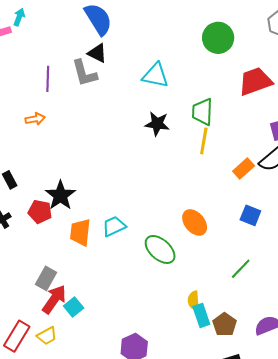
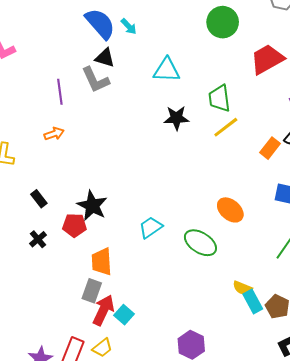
cyan arrow: (19, 17) -> (129, 26), moved, turned 126
yellow line: (204, 141) -> (226, 127), turned 52
orange trapezoid: (80, 232) -> (102, 262), moved
yellow semicircle: (194, 301) -> (243, 288), turned -54

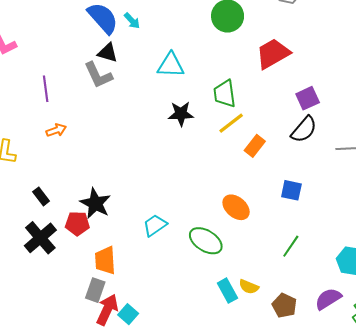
purple line: (60, 92) -> (46, 89), moved
orange rectangle: (270, 148) -> (255, 146), moved
black cross: (38, 239) -> (40, 238), size x1.8
cyan rectangle: (253, 301) -> (227, 291), moved

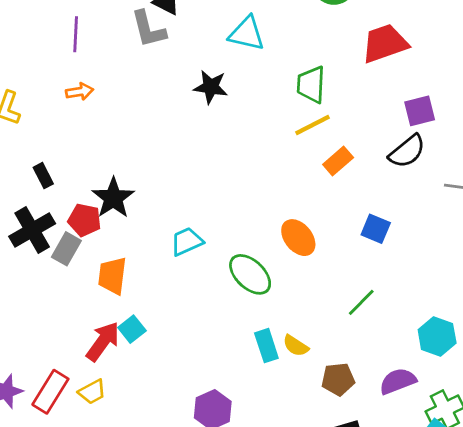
black star: (181, 114) -> (211, 87), moved
gray rectangle: (95, 290) -> (66, 249), moved
brown pentagon: (284, 305) -> (338, 379), turned 30
cyan square: (128, 314) -> (132, 329), moved

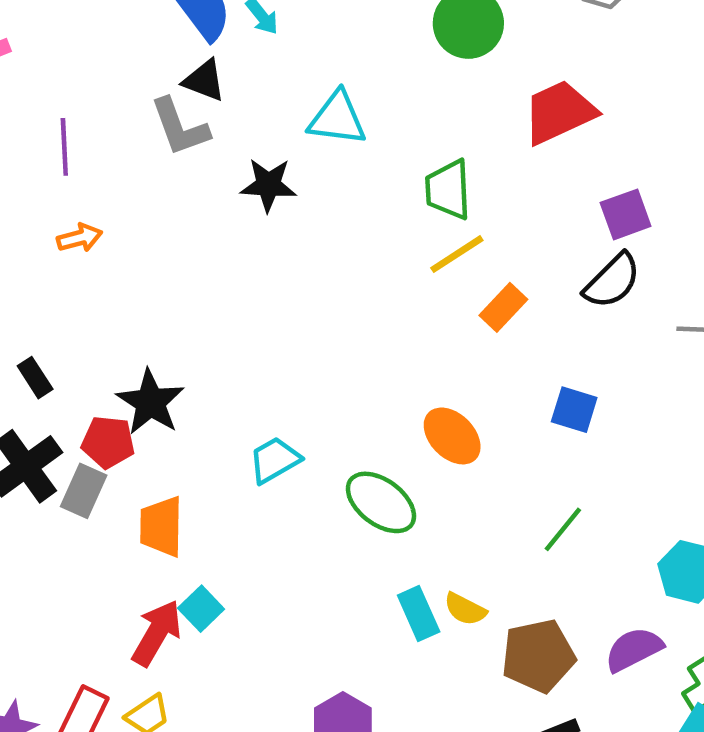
black star: (211, 87) -> (268, 185), moved
brown pentagon: (338, 379) -> (538, 656), size x1.4

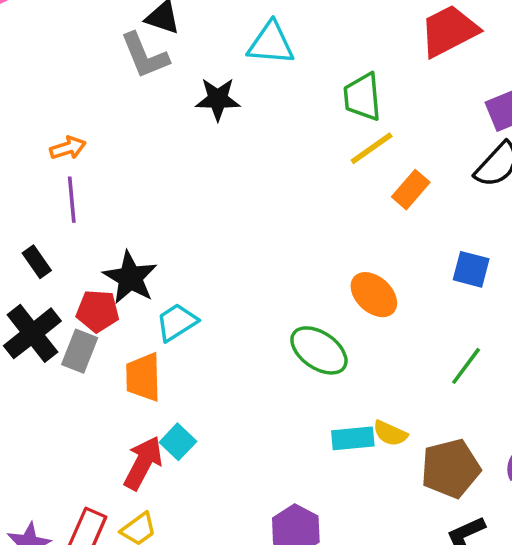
purple line: (64, 147) -> (72, 200), moved
cyan trapezoid: (275, 460) -> (177, 322), moved
cyan rectangle: (419, 613) -> (353, 438), turned -69

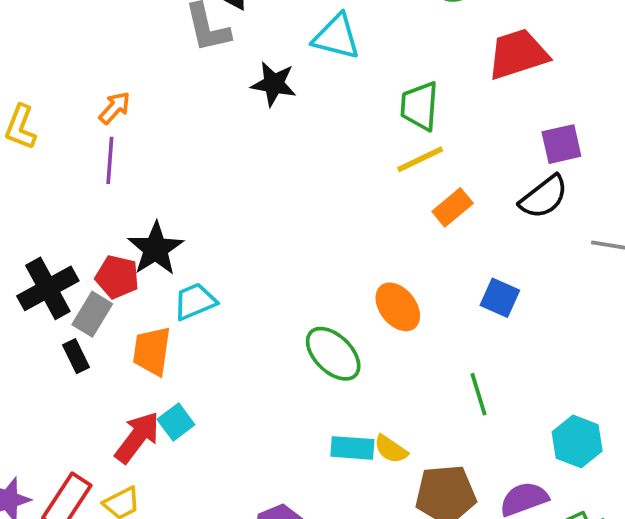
orange arrow: (68, 148) -> (115, 108), turned -40
black rectangle: (37, 262) -> (76, 356), moved
green line: (466, 366) -> (479, 394), turned -63

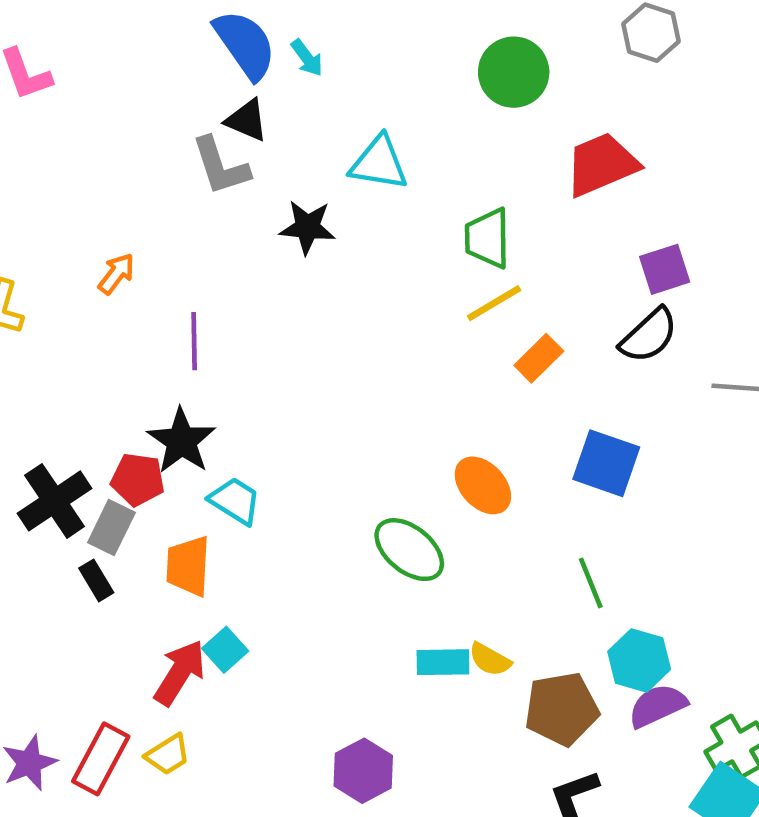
purple line: (110, 160) -> (194, 341), moved
blue square: (500, 298) -> (606, 463), size x1.4
cyan trapezoid: (195, 301) -> (235, 501), turned 60
cyan hexagon: (577, 441) -> (639, 660), moved

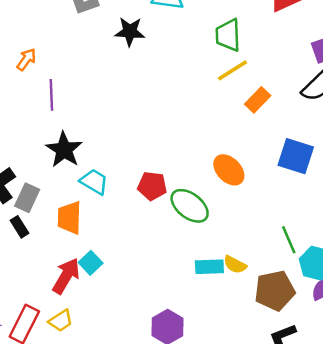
purple line: (194, 341) -> (51, 95), moved
red pentagon: (138, 479) -> (152, 186), moved
green line: (591, 583) -> (289, 240), moved

